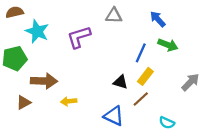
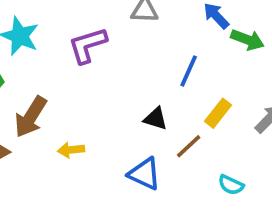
green arrow: (168, 45) -> (247, 40), moved
yellow rectangle: (145, 76) -> (218, 113), moved
brown arrow: (44, 81) -> (31, 117), turned 120

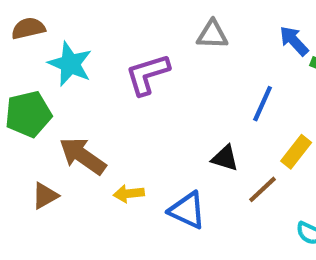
brown arrow: (31, 117) -> (83, 156), turned 93
blue triangle: (145, 174) -> (187, 210), moved

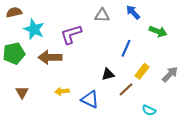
blue arrow: (294, 41) -> (133, 12), moved
brown arrow: (83, 156) -> (50, 57), moved, turned -35
black triangle: (225, 158) -> (108, 74), turned -32
brown triangle: (45, 196) -> (22, 92), turned -32

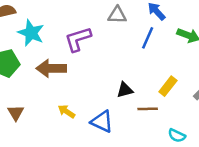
blue line: (126, 48) -> (148, 38), moved
brown line: (126, 89) -> (148, 109), turned 42
yellow arrow: (62, 91) -> (66, 111), turned 40

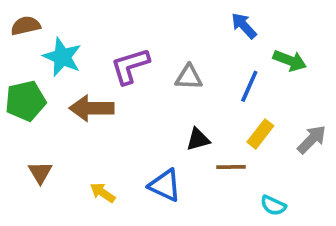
gray triangle: (117, 15) -> (189, 77), moved
blue line: (148, 38) -> (249, 86), moved
yellow arrow: (66, 111) -> (103, 193), moved

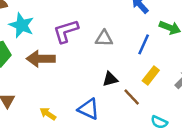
brown line: (231, 167) -> (132, 97), turned 48

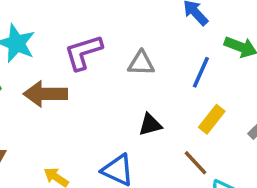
brown line: (132, 97) -> (195, 163), moved

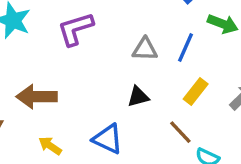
gray triangle: (141, 63) -> (145, 49), moved
brown arrow: (45, 94) -> (37, 97), moved

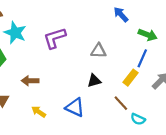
blue line: (185, 48) -> (142, 58), moved
brown arrow: (37, 97) -> (30, 81), size x0.7

